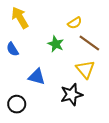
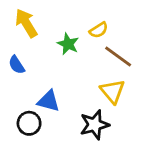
green star: (56, 44) -> (68, 44), moved
black circle: (17, 104) -> (29, 123), moved

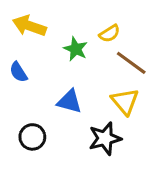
yellow arrow: (26, 23) -> (29, 26), turned -40
blue triangle: (49, 101) -> (69, 101), moved

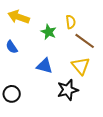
yellow semicircle: (110, 34) -> (71, 22), turned -64
black circle: (32, 137) -> (12, 94), moved

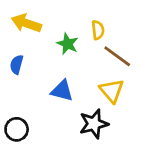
blue semicircle: (12, 47) -> (17, 65), turned 48

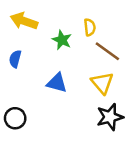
black star: (94, 124) -> (110, 117), moved

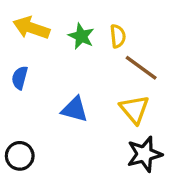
green star: (62, 40) -> (81, 36), moved

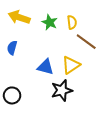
yellow triangle: (134, 109) -> (71, 65), moved, turned 36
black star: (144, 154) -> (62, 90), moved

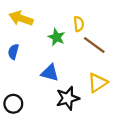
green star: (50, 22) -> (57, 37), moved
yellow triangle: (71, 65) -> (98, 83), moved

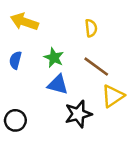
green star: (57, 37) -> (54, 58), moved
brown line: (94, 45) -> (96, 67), moved

